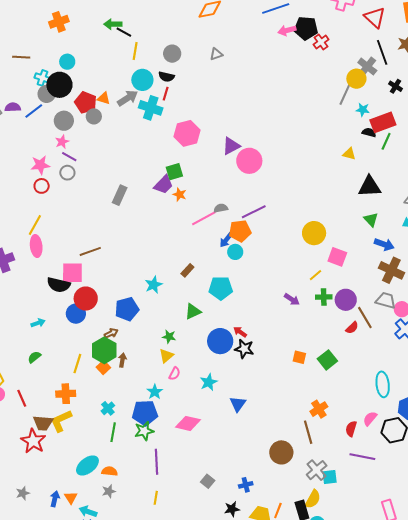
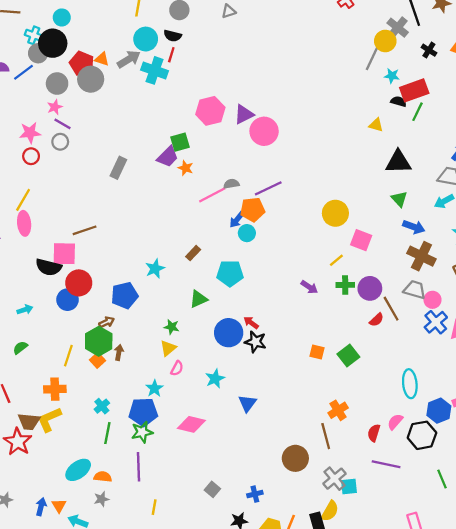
gray circle: (94, 116) -> (91, 79), size x1.5
pink hexagon: (187, 133) -> (210, 111), moved
purple line: (156, 462) -> (139, 467), moved

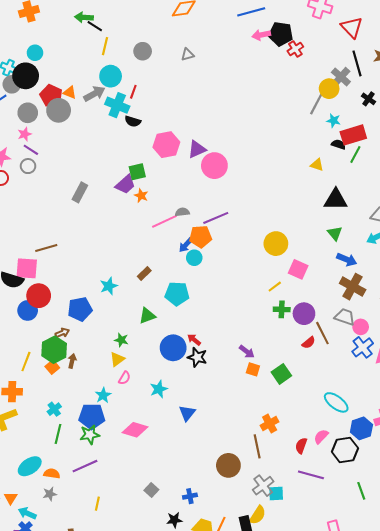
black semicircle: (173, 36) -> (133, 121), moved
purple arrow: (309, 287) -> (247, 352), moved
cyan ellipse: (410, 384) -> (336, 402), turned -50
purple line: (139, 467) -> (85, 466), turned 65

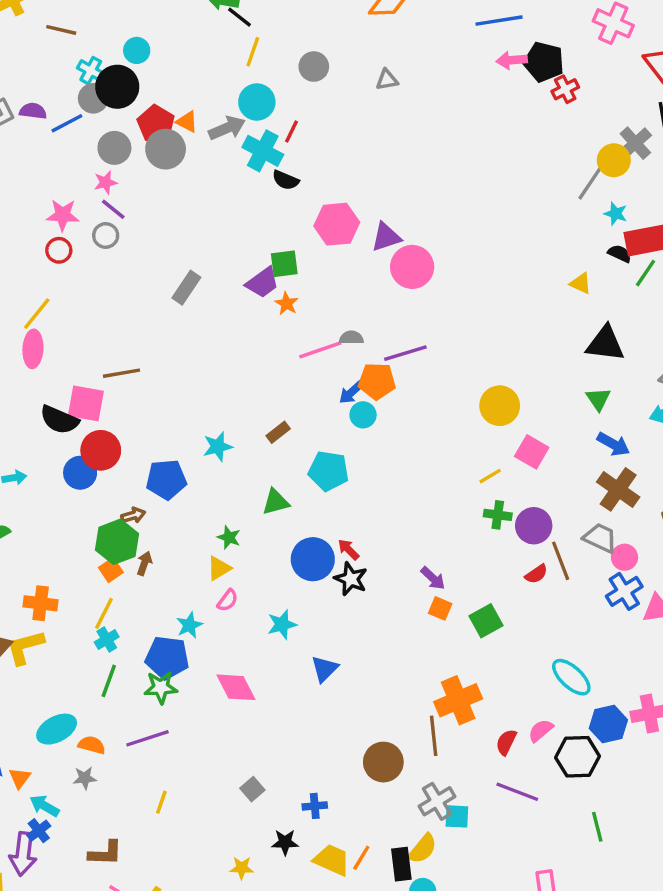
yellow line: (26, 362) -> (104, 613), moved
orange cross: (270, 424) -> (458, 700), size x1.5
pink diamond: (135, 430) -> (236, 687), turned 40

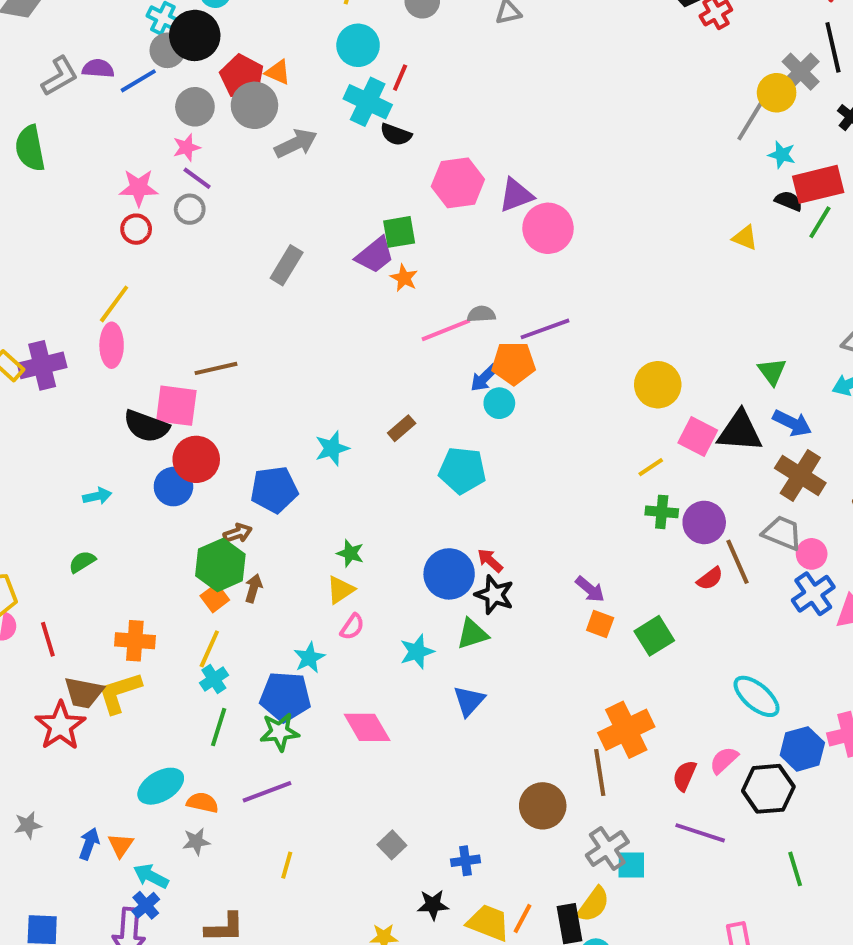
gray arrow: (227, 128) -> (296, 143), moved
black triangle: (605, 344) -> (740, 431), moved
green triangle: (276, 502) -> (472, 634), moved

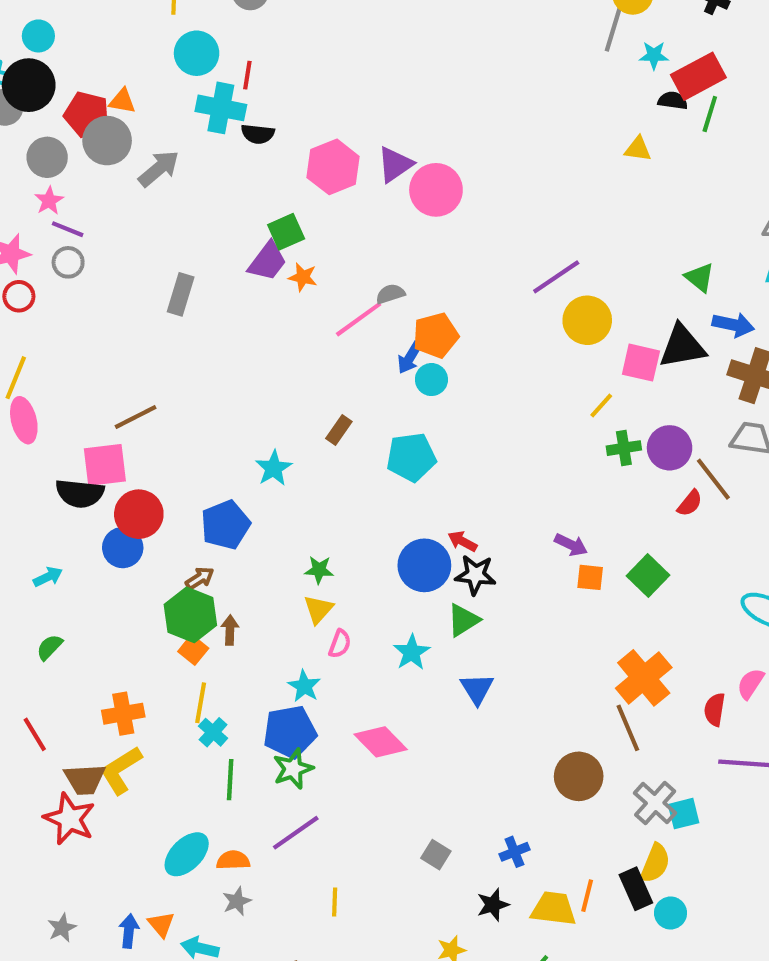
purple line: (545, 329) -> (556, 277), moved

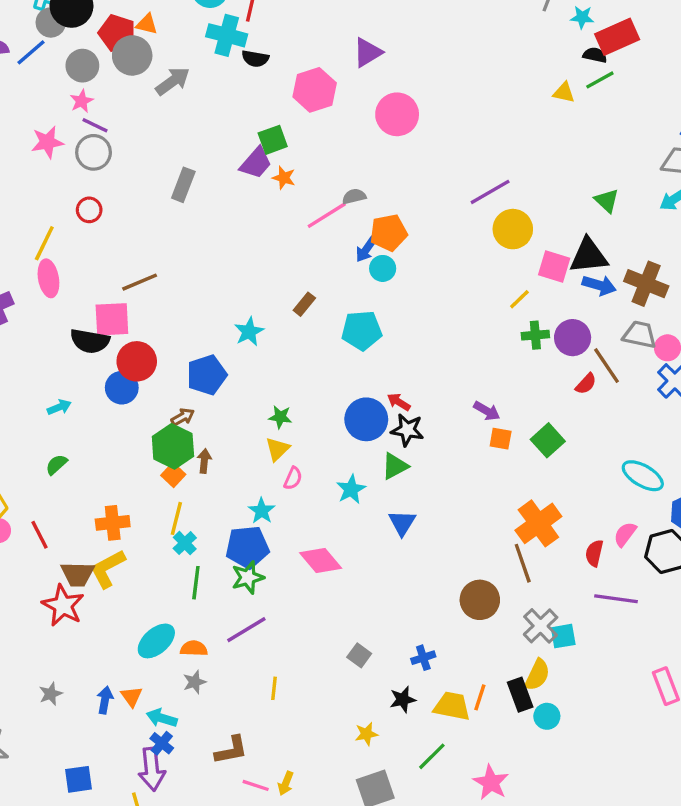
green line: (710, 114) -> (600, 80), moved, turned 40
purple triangle: (395, 164) -> (368, 52), moved
gray circle: (68, 262) -> (94, 152), size x1.4
red circle: (19, 296) -> (89, 210), moved
blue arrow: (733, 325) -> (599, 285), moved

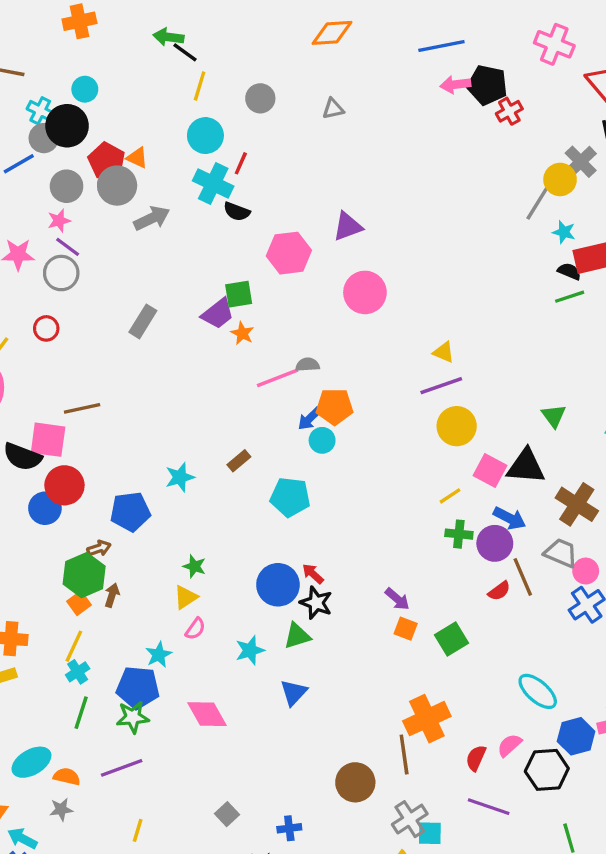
yellow triangle: (564, 93) -> (444, 352), moved
blue arrow: (599, 285) -> (510, 518), moved

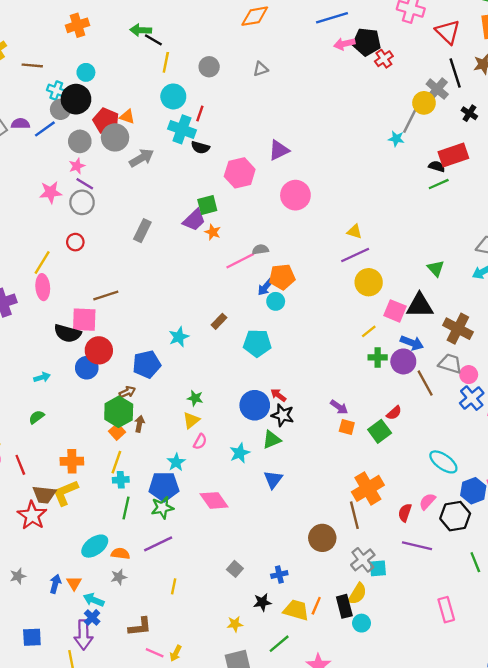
cyan star: (564, 232) -> (396, 139), moved
red semicircle: (499, 591) -> (394, 413), moved
cyan cross: (78, 672) -> (121, 480), turned 35

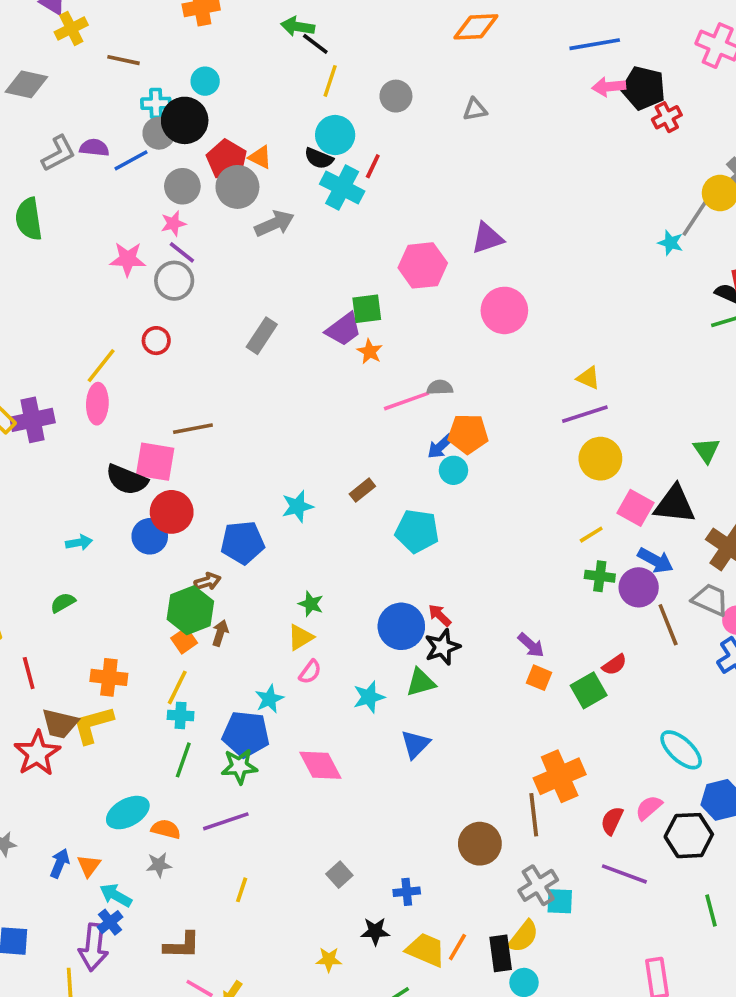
cyan cross: (56, 91) -> (156, 103), turned -30
black semicircle: (200, 147) -> (319, 158), moved
black star: (283, 415) -> (442, 647), turned 30

